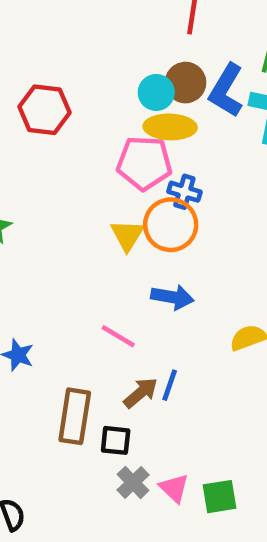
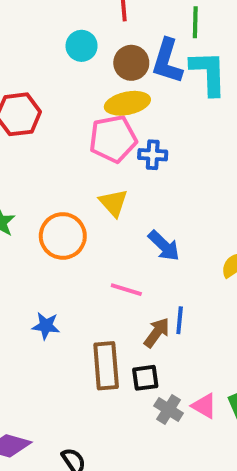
cyan circle: (156, 92) -> (82, 46), moved
orange circle: (171, 225) -> (63, 236), moved
blue arrow: (172, 297) -> (164, 246), turned 48

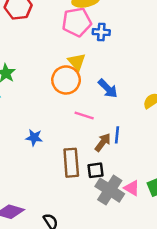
orange circle: (63, 236) -> (66, 80), moved
gray cross: (169, 410) -> (110, 190), size x1.6

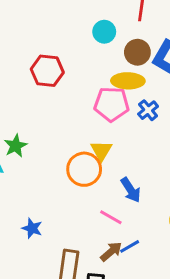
blue cross: (101, 32) -> (148, 110), moved, turned 35
pink line: (84, 116) -> (111, 217), moved
blue line: (117, 135) -> (130, 246), turned 42

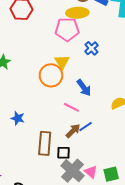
blue cross: (148, 110) -> (91, 48), moved

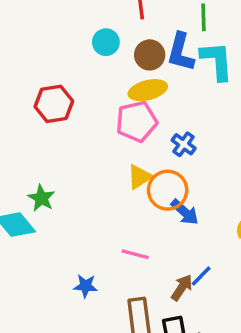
yellow triangle: (62, 62) -> (139, 177), turned 42
orange circle: (51, 75) -> (168, 190), moved
pink line: (71, 107) -> (135, 254), moved

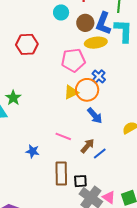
yellow ellipse: (148, 90) -> (96, 43), moved
orange circle: (168, 190) -> (87, 90), moved
brown arrow: (182, 288) -> (88, 146), moved

